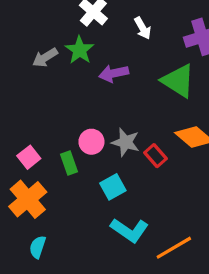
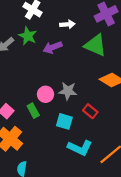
white arrow: (143, 28) -> (67, 24), moved, turned -56
red rectangle: (155, 156) -> (90, 111), moved
cyan square: (113, 187) -> (64, 121), turned -35

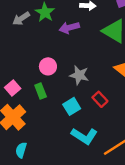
pink circle: (45, 94) -> (48, 66), moved
cyan square: (64, 121) -> (72, 106), turned 35

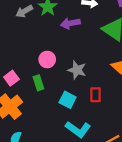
red rectangle: (100, 99) -> (96, 95), turned 40
cyan square: (72, 106) -> (68, 100), turned -35

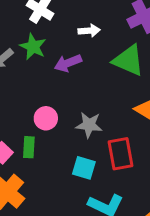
green rectangle: (38, 83) -> (29, 147), moved, turned 32
red rectangle: (96, 95) -> (121, 154), size x1.5

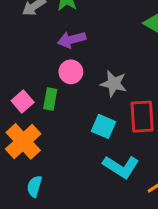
purple arrow: (68, 63) -> (72, 40), moved

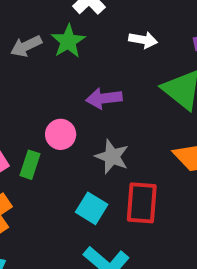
purple arrow: (72, 40) -> (104, 98), moved

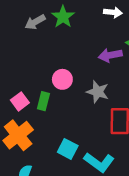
purple arrow: (104, 98) -> (110, 55), moved
cyan square: (92, 208) -> (68, 149), moved

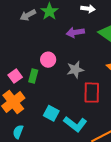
purple arrow: (110, 55) -> (75, 32), moved
gray star: (98, 92) -> (75, 70), turned -30

